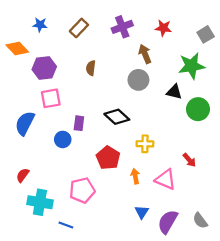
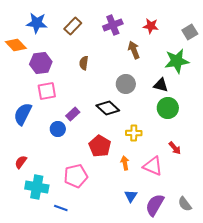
blue star: (40, 25) -> (37, 23), size x1.5
gray circle: (138, 80) -> (126, 84), moved
green circle: (198, 109) -> (168, 108), moved
purple rectangle: (79, 123) -> (73, 114), turned 40

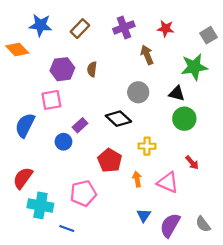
purple hexagon: (41, 63) -> (62, 69), moved
red semicircle: (21, 162) -> (23, 178), size x1.5

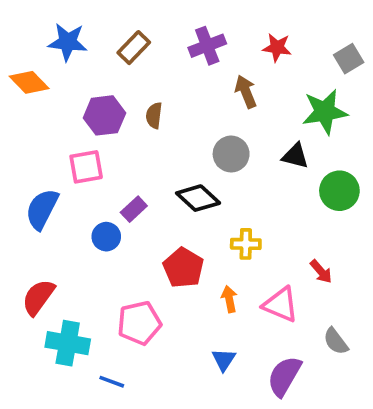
green circle: (184, 119) -> (339, 191), moved
blue triangle: (144, 215) -> (224, 360), moved
gray semicircle: (203, 224) -> (336, 341), moved

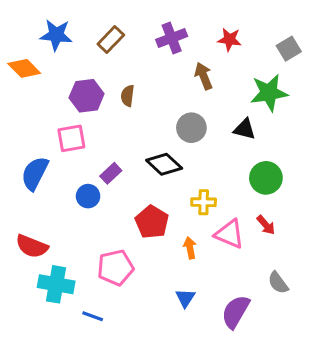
green circle: (339, 191) -> (266, 178), moved
red semicircle: (38, 297) -> (32, 246), turned -104
pink triangle: (281, 305) -> (229, 234), moved

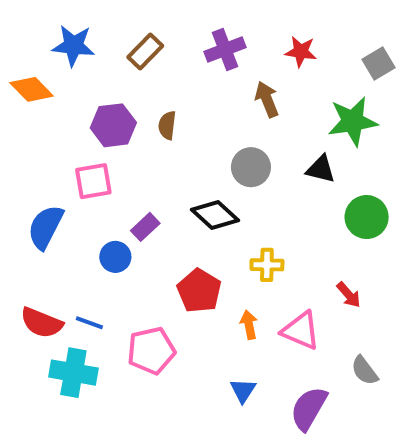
green circle: (266, 178) -> (367, 217), moved
pink triangle: (229, 234) -> (301, 331), moved
blue line: (93, 316) -> (89, 323), moved

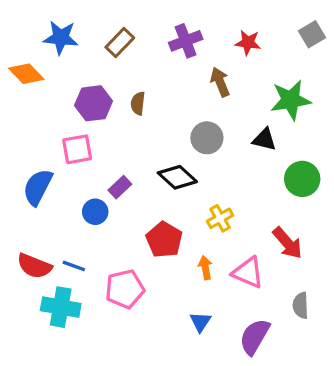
gray square: (379, 63) -> (312, 34), moved
yellow cross: (267, 265) -> (220, 218), turned -30
red arrow: (349, 295) -> (287, 243), size x1.5
gray semicircle: (365, 371) -> (301, 305), turned 35

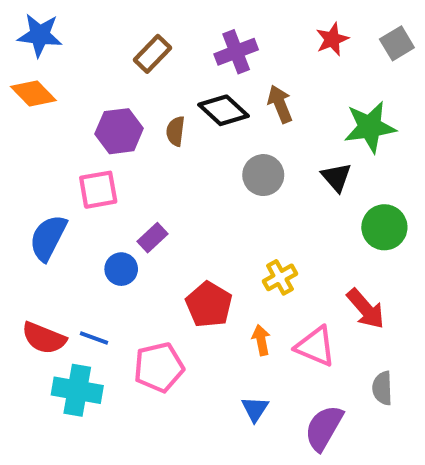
blue star: (61, 38) -> (40, 35), moved
red star: (248, 43) -> (332, 39), moved, turned -30
black triangle: (264, 139) -> (336, 177), turned 35
black diamond: (177, 177) -> (224, 110), moved

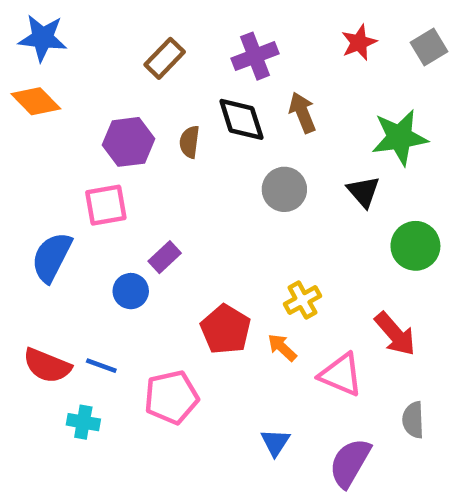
black diamond: (224, 110) -> (241, 119), turned 30
orange arrow: (261, 340) -> (282, 348), moved, turned -36
cyan cross: (77, 390) -> (83, 422), size x0.6

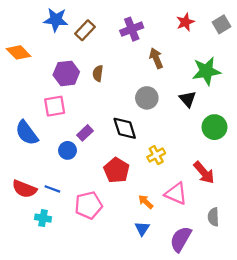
blue star: (43, 38) -> (56, 20), moved
black diamond: (241, 119) -> (125, 128), moved
blue semicircle: (52, 257) -> (27, 133), turned -64
orange arrow: (282, 348) -> (146, 202), moved

